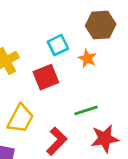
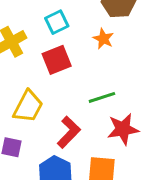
cyan square: (58, 45) -> (57, 22), moved

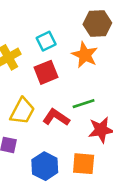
orange star: (103, 39) -> (85, 55), size x1.5
red L-shape: (69, 132) -> (56, 117), moved, turned -100

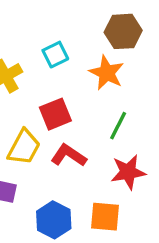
red square: (46, 72) -> (55, 114), moved
green line: (84, 104) -> (118, 126), moved, turned -45

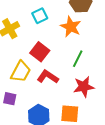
red square: (55, 114) -> (40, 52), turned -30

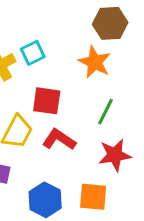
cyan square: (40, 16) -> (33, 53), moved
red square: (40, 52) -> (47, 101), turned -30

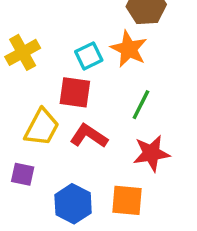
cyan square: (33, 53) -> (89, 56), moved

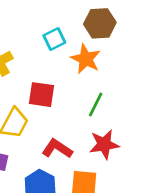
cyan square: (89, 56) -> (54, 39), moved
red L-shape: (89, 136) -> (57, 149), moved

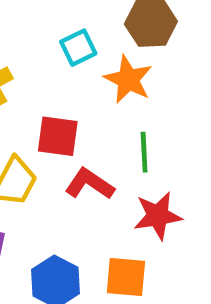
green line: (96, 105) -> (144, 152), turned -30
red L-shape: (57, 149) -> (90, 184), moved

